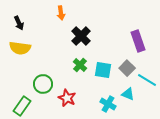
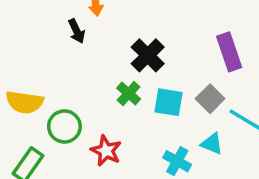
black arrow: (19, 23) -> (77, 31), moved
black cross: (81, 36) -> (148, 55), moved
yellow semicircle: (20, 48) -> (25, 102), moved

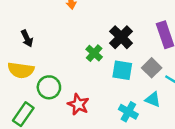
black arrow: (77, 31) -> (27, 38), moved
black cross: (148, 55) -> (121, 37), moved
green cross: (129, 94) -> (94, 53), moved

